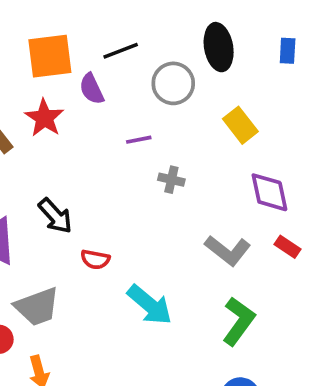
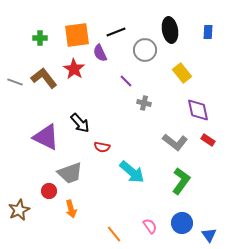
purple line: (139, 140) -> (126, 81), turned 56

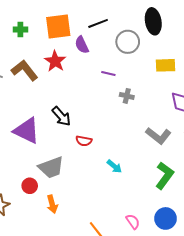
yellow rectangle: (182, 73) -> (166, 65), turned -54
purple line: (126, 81) -> (108, 73), turned -32
cyan arrow: (132, 172) -> (114, 166), size x0.6

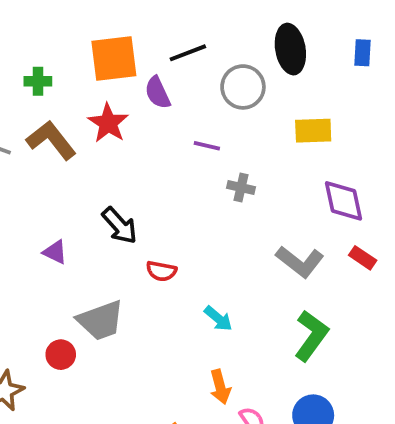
green cross: (20, 30) -> (38, 81), moved
purple triangle: (27, 131) -> (55, 252), size x0.5
orange arrow: (52, 204) -> (220, 387), moved

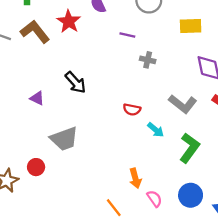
red semicircle: (161, 271) -> (132, 110), moved
cyan arrow: (218, 319) -> (156, 130), moved
red circle: (61, 355) -> (36, 167), moved

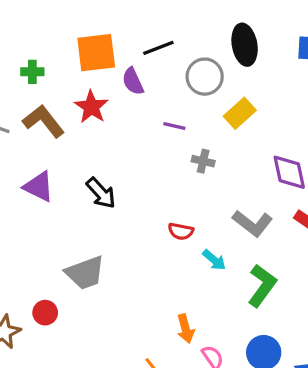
yellow rectangle: (191, 26) -> (240, 113), moved, turned -40
purple triangle: (37, 98) -> (39, 187), moved, size x1.5

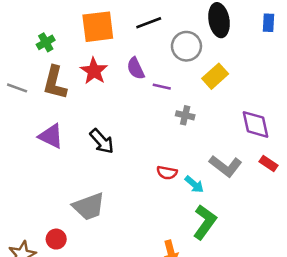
green cross: (32, 72) -> (46, 42), turned -30
purple semicircle: (133, 81) -> (136, 68), moved
brown L-shape: (44, 121) -> (55, 83), turned -128
cyan arrow: (214, 260) -> (194, 184), moved
green L-shape: (262, 286) -> (205, 222), moved

